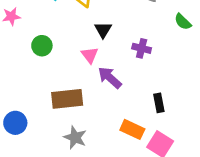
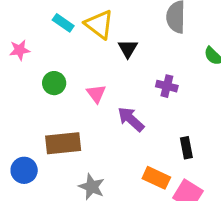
black triangle: (103, 30) -> (128, 49), moved
pink triangle: (90, 55) -> (96, 94), moved
brown rectangle: (67, 99) -> (63, 143), moved

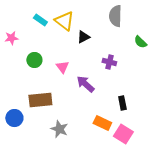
black triangle: (128, 49) -> (83, 37), turned 32

